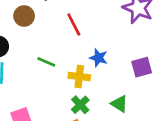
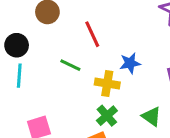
red line: (74, 24) -> (92, 34), moved
blue star: (98, 58) -> (130, 63), turned -30

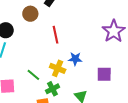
green line: (70, 65) -> (33, 75), moved

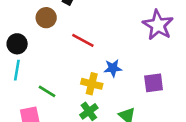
red line: (56, 35) -> (83, 40), turned -42
green line: (33, 75) -> (47, 91), moved

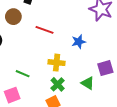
blue star: (113, 68) -> (79, 42), moved
purple square: (154, 83) -> (105, 68), moved

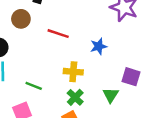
purple square: (105, 68) -> (131, 77), turned 35
green triangle: (88, 83) -> (111, 95), turned 32

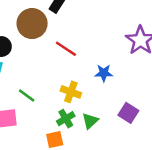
brown circle: (21, 19) -> (32, 24), size x1.5
green triangle: (111, 95) -> (90, 121), moved

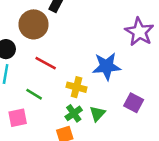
red line: (66, 49) -> (46, 63), moved
blue star: (104, 73) -> (107, 66), size x1.6

